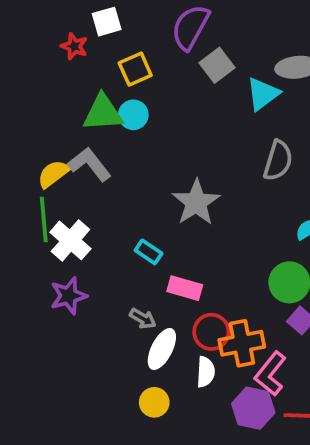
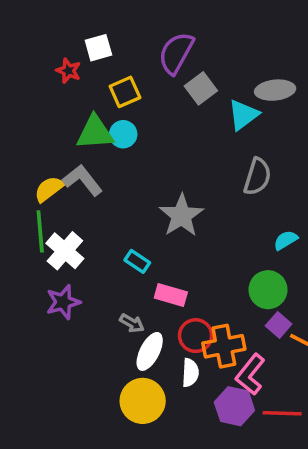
yellow circle: (154, 402) -> (143, 401), size x1.6

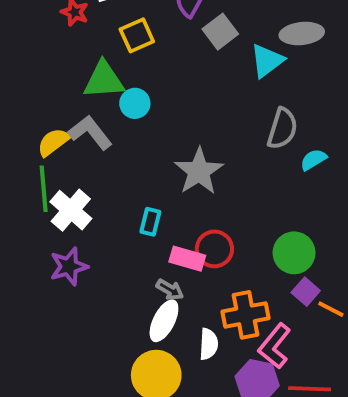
cyan circle: (123, 134) -> (135, 103), moved
cyan semicircle: (286, 240) -> (313, 160), moved
cyan rectangle: (137, 261) -> (150, 222), turned 70
gray arrow: (132, 323) -> (170, 290), moved
red circle: (196, 336) -> (214, 249), moved

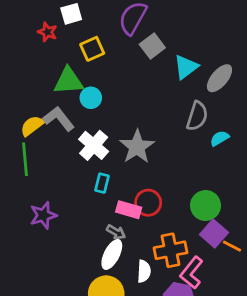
gray ellipse: (302, 33) -> (219, 78), moved, turned -44
white cross: (71, 210) -> (94, 145), moved
purple square: (306, 292) -> (214, 233), size x1.4

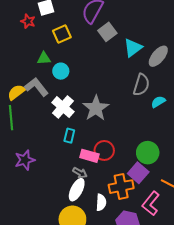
green triangle: (68, 81) -> (44, 58), size x0.6
purple square: (214, 233) -> (138, 173), moved
pink L-shape: (192, 273) -> (151, 203), moved

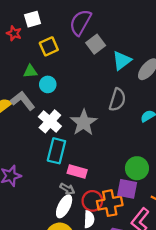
gray semicircle: (141, 85) -> (117, 100), moved
cyan rectangle: (69, 136) -> (56, 151), size x1.6
red circle: (104, 150) -> (92, 201), moved
purple square: (138, 173) -> (127, 189), turned -30

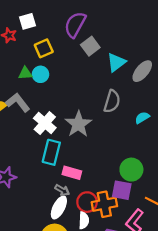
cyan circle: (48, 84) -> (40, 74), moved

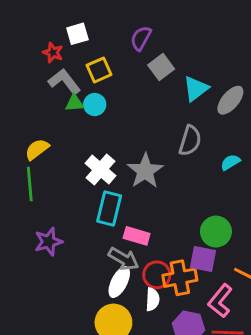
purple semicircle: (75, 25) -> (141, 38), size x0.7
gray L-shape: (18, 102) -> (64, 81), moved
gray arrow: (62, 190) -> (124, 259), size x1.5

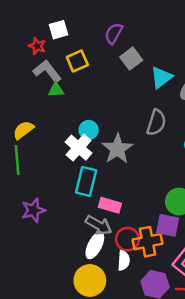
cyan circle: (95, 105) -> (89, 130), moved

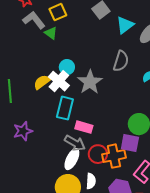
green triangle: (56, 90) -> (51, 33), moved, turned 40
yellow semicircle: (23, 130) -> (42, 82), moved
white semicircle: (124, 260) -> (91, 181), moved

